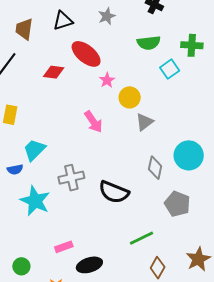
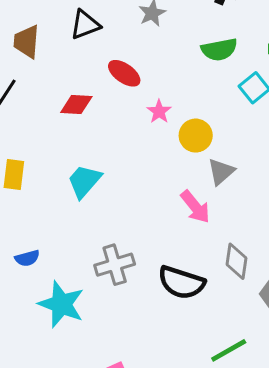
red ellipse: (86, 54) -> (124, 73), size x0.7
pink arrow: (93, 122) -> (195, 207), moved
cyan trapezoid: (34, 150) -> (84, 181), moved
gray diamond: (155, 168) -> (237, 261), moved

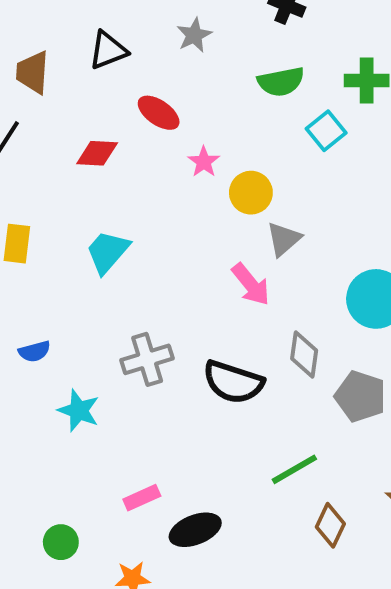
cyan star: (61, 304) -> (79, 411), size x0.7

